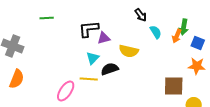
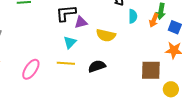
cyan semicircle: (156, 32) -> (133, 16), turned 32
black semicircle: (110, 69) -> (97, 66), moved
pink ellipse: (66, 91) -> (31, 69), moved

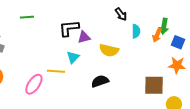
yellow line: (66, 63) -> (56, 71), moved

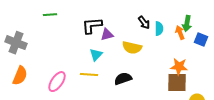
black arrow: (121, 14) -> (144, 23), moved
orange arrow: (157, 35) -> (180, 33), turned 136
orange star: (177, 65) -> (179, 67), moved
yellow line: (56, 71) -> (89, 75), moved

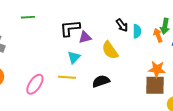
yellow semicircle: (132, 48) -> (110, 50), turned 42

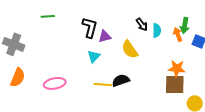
black L-shape: (70, 28) -> (90, 27), turned 110
yellow line: (67, 77) -> (103, 84), moved
pink ellipse: (35, 84) -> (55, 83), turned 45

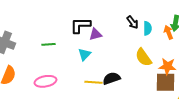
green line: (48, 16) -> (48, 44), moved
black L-shape: (90, 27) -> (80, 25), turned -105
yellow semicircle: (130, 49) -> (143, 57), moved

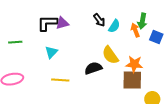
cyan semicircle: (147, 28) -> (114, 26), turned 32
purple triangle: (95, 34) -> (62, 23), moved
black semicircle: (111, 78) -> (93, 68), moved

